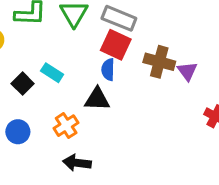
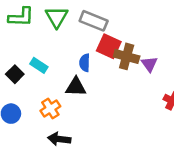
red square: (116, 45) -> (109, 46), moved

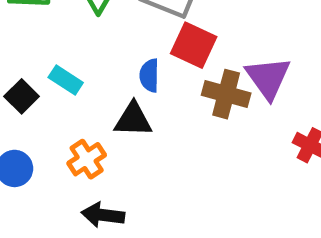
brown cross: (127, 56) -> (226, 94), moved
purple triangle: (149, 64) -> (268, 78), size x1.5

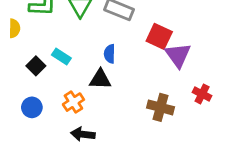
red square: (194, 45) -> (159, 36), moved
brown cross: (226, 94) -> (161, 107), moved

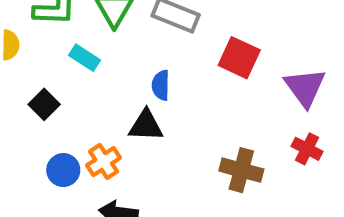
purple triangle: (178, 55) -> (305, 87), moved
cyan rectangle: (61, 56) -> (84, 58), moved
blue circle: (32, 107) -> (63, 170), moved

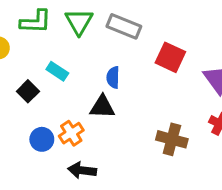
cyan rectangle: (84, 58) -> (57, 71), moved

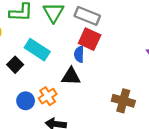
red square: (170, 57) -> (90, 39), moved
cyan rectangle: (57, 71) -> (37, 50), size x1.5

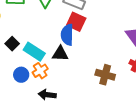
cyan rectangle: (37, 50) -> (34, 52), moved
blue semicircle: (79, 54) -> (67, 35), size x1.5

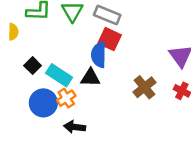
blue circle: (21, 75) -> (43, 103), size x1.5
brown cross: (105, 75) -> (145, 87), moved, turned 36

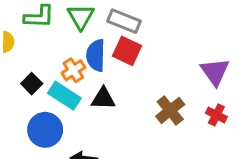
blue semicircle: (99, 55) -> (96, 55), moved
orange cross: (66, 98) -> (73, 70), moved

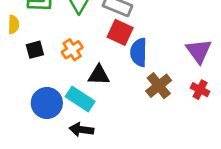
blue semicircle: (96, 55) -> (139, 52), moved
black square: (32, 84) -> (35, 50), moved, turned 30
cyan rectangle: (64, 96) -> (80, 99), moved

